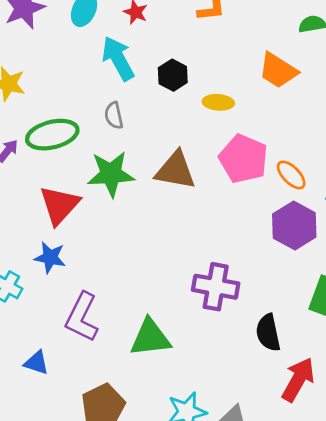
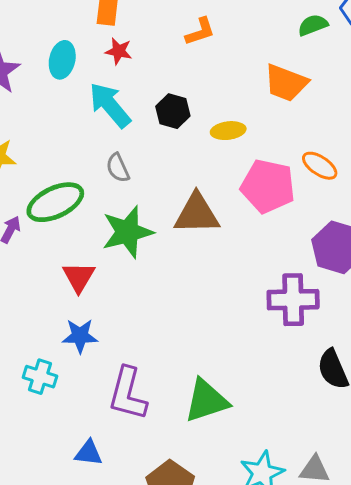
orange ellipse: (291, 175) -> (320, 166), moved
red triangle: (60, 205) -> (79, 277), size x0.7
purple cross: (216, 287) -> (293, 300), moved

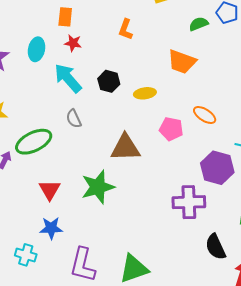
orange L-shape: (200, 32) -> (126, 29), turned 130
pink pentagon: (268, 186) -> (171, 129), size x0.7
green star: (127, 232) -> (98, 187), moved

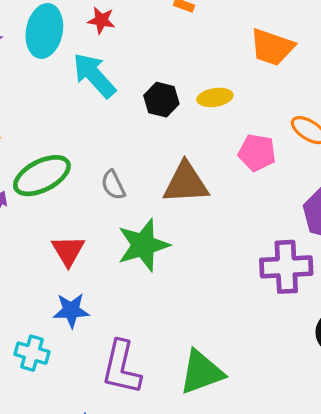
cyan ellipse: (37, 49) -> (44, 31), size x1.4
black hexagon: (109, 81) -> (161, 100), moved
gray semicircle: (74, 119) -> (113, 185), moved

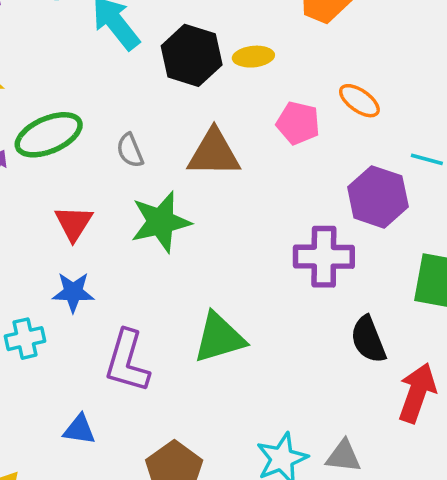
black hexagon: (161, 100) -> (192, 55), size x1.5
cyan cross: (32, 353) -> (25, 339), turned -32
green triangle: (201, 372) -> (219, 338), moved

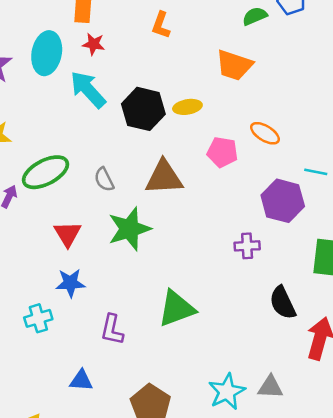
purple cross: (324, 257) -> (247, 246), size x0.6
purple L-shape: (127, 361) -> (112, 330), size x0.7

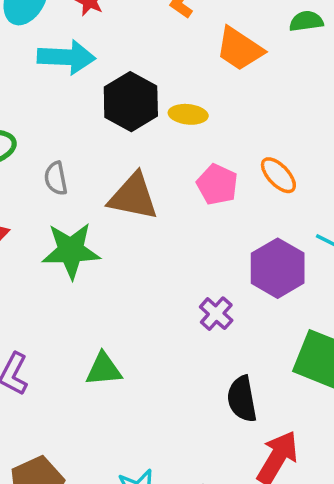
orange trapezoid: (234, 65) -> (240, 49), moved
cyan arrow: (88, 89) -> (66, 57), turned 120
purple cross: (247, 246) -> (216, 314), turned 30
green triangle: (176, 309) -> (104, 369), size x0.7

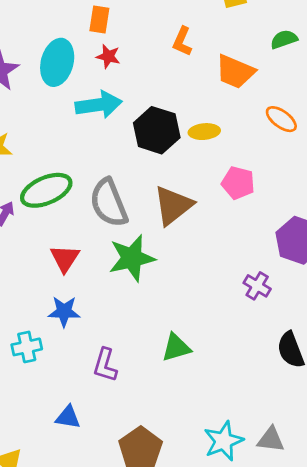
orange ellipse: (278, 175) -> (281, 119), moved
gray semicircle: (56, 178) -> (109, 203), size x1.8
brown triangle: (133, 197) -> (173, 205), turned -39

